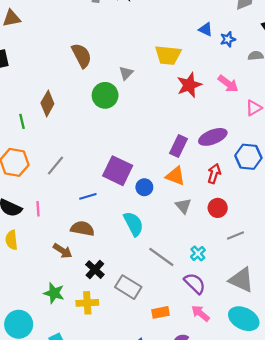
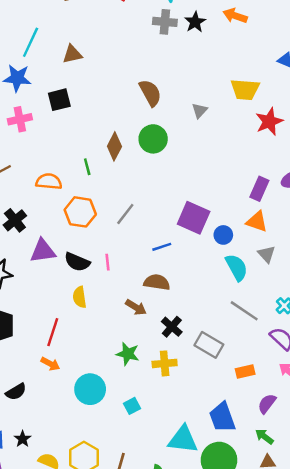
green circle: (105, 95) -> (153, 139), moved
cyan semicircle: (133, 224) -> (237, 267), moved

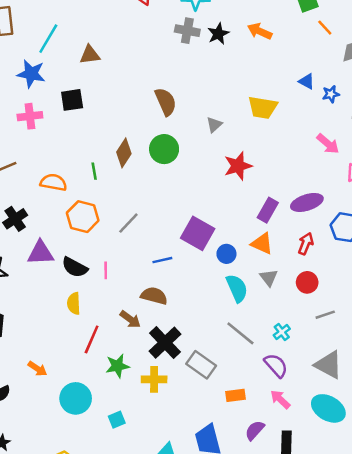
red star: (269, 122) -> (238, 166), moved
black cross: (172, 327) -> (165, 343), size x1.5
red line: (53, 332) -> (92, 339), moved
green star: (128, 354) -> (117, 366), turned -30

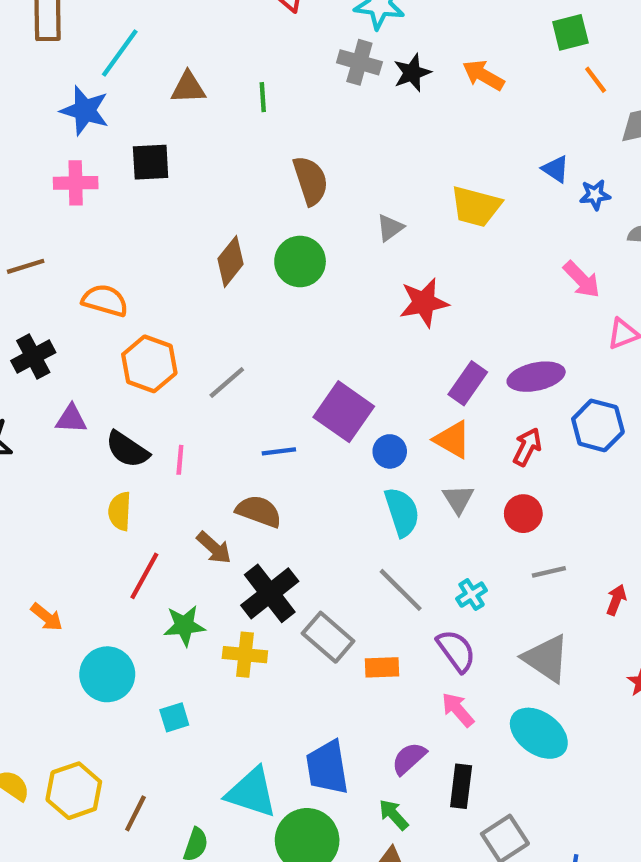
green line: (94, 171) -> (263, 97), moved
purple triangle: (41, 253) -> (71, 419), size x0.7
orange rectangle: (236, 395) -> (382, 667), moved

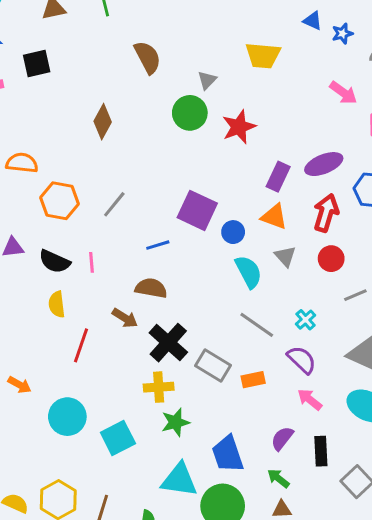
green circle: (300, 261) -> (190, 113), moved
red arrow: (527, 447) -> (326, 213), size x1.4
green star: (184, 626) -> (175, 422), moved
cyan square: (174, 717) -> (118, 438), size x1.6

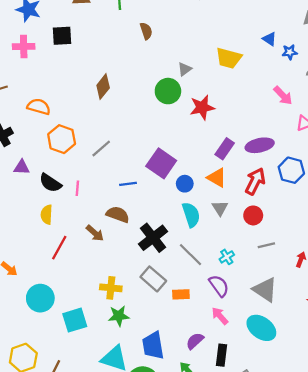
brown semicircle: (148, 57) -> (146, 31), moved, size x0.7
black cross: (168, 343) -> (153, 238), moved

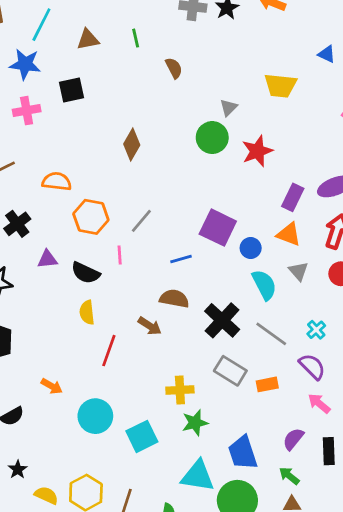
pink line: (77, 188) -> (120, 255), moved

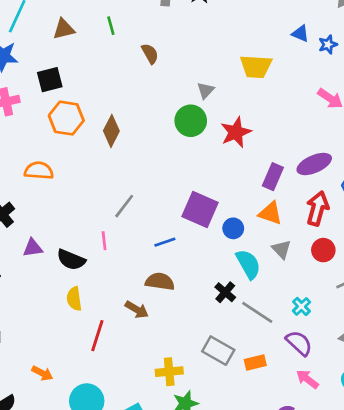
orange hexagon: (91, 217) -> (66, 118), moved
black cross: (222, 320) -> (225, 292), moved, size x0.6

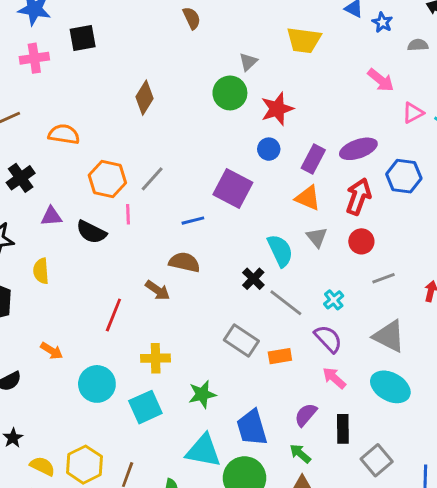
blue star: (328, 44) -> (382, 22), turned -30
orange hexagon: (66, 118) -> (107, 179), moved
blue circle: (233, 228) -> (269, 149), moved
yellow semicircle: (74, 299) -> (41, 271), moved
yellow cross: (169, 372) -> (156, 358), moved

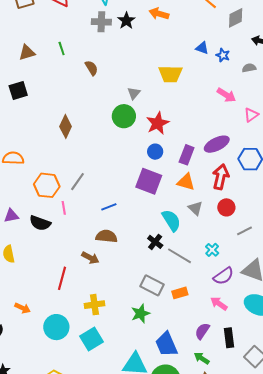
purple square: (233, 188) -> (149, 181), moved
purple semicircle: (328, 339) -> (223, 276), moved, turned 105
green star: (202, 394) -> (140, 314), moved

